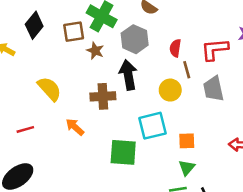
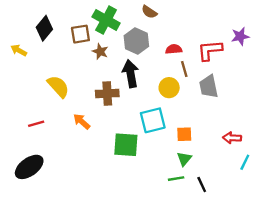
red semicircle: (175, 48) -> (174, 49), turned 77

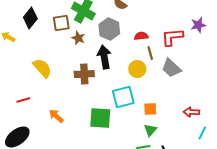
gray trapezoid: (209, 86) -> (171, 68), turned -35
orange arrow: (82, 121) -> (56, 116), moved

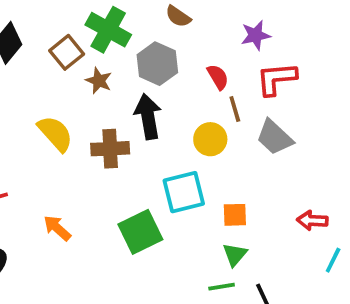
brown square: (61, 23) -> (67, 52), turned -30
purple star: (198, 25) -> (256, 35), moved
red semicircle: (141, 36) -> (218, 77), turned 64
yellow semicircle: (42, 68) -> (55, 134), moved
green square: (100, 118) -> (140, 232), turned -30

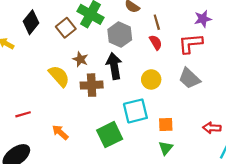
purple star: (256, 35) -> (203, 19), moved
brown star: (99, 81) -> (80, 59), moved
brown line: (235, 109) -> (157, 22), moved

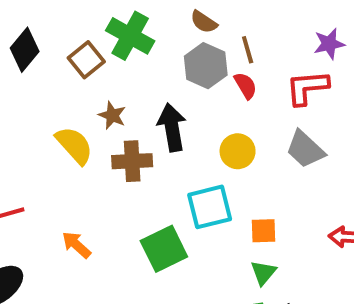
gray hexagon: (120, 35) -> (206, 66), moved

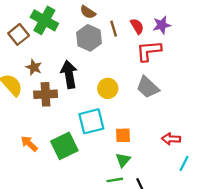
red semicircle: (246, 86) -> (137, 26), moved
orange arrow: (76, 245) -> (29, 144), moved

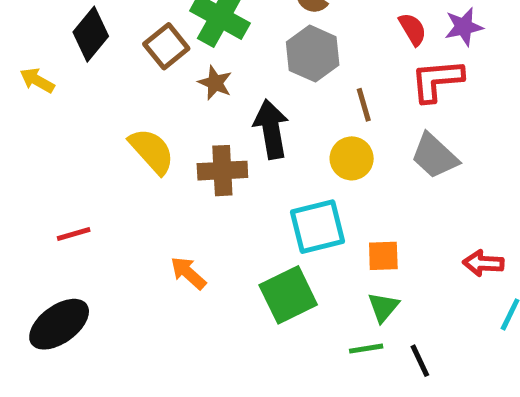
brown line: (114, 29) -> (364, 105), moved
brown star: (34, 67) -> (215, 83), moved
green square: (64, 146) -> (288, 295), moved

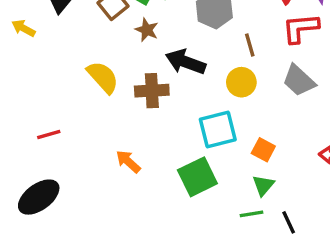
black arrow: (271, 129) -> (186, 62), turned -60
orange square: (383, 256) -> (263, 150), turned 30

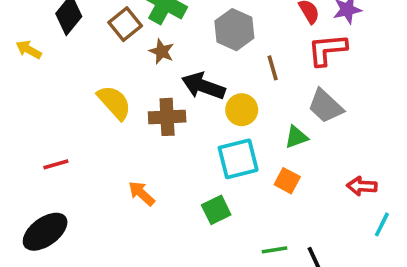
yellow circle: (241, 82) -> (242, 110), moved
green square: (197, 177) -> (216, 210), size x0.7
green triangle: (263, 185) -> (296, 137), moved, turned 30

